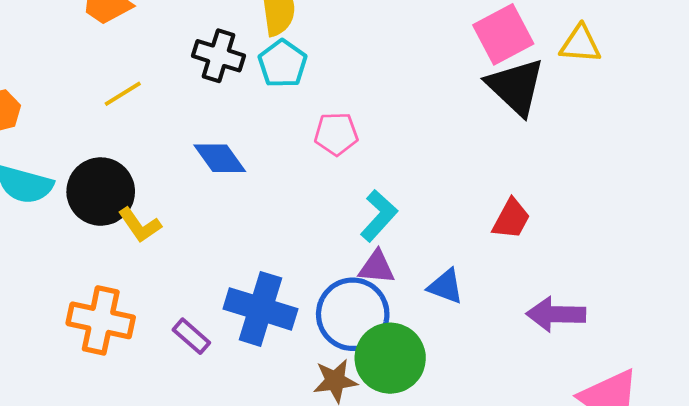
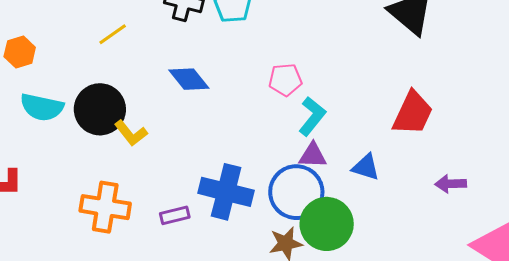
pink pentagon: (336, 134) -> (285, 80), moved
red trapezoid: (511, 219) -> (413, 113), size x1.4
purple arrow: (556, 314) -> (451, 184), size x0.7
purple rectangle: (191, 336) -> (175, 215), turned -52

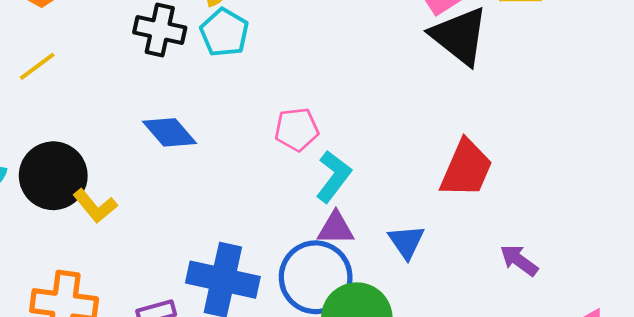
yellow line: (113, 34) -> (37, 66), moved
blue triangle: (366, 167) -> (406, 242), turned 40
purple arrow: (451, 184) -> (519, 260), turned 40

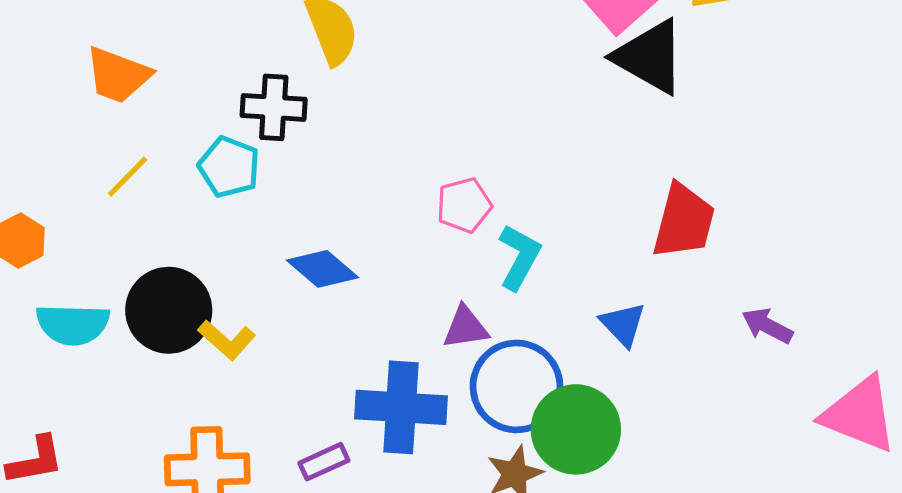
cyan pentagon: (224, 33) -> (229, 167), moved
blue diamond: (169, 132) -> (322, 269), moved
purple triangle: (336, 228) -> (466, 327), moved

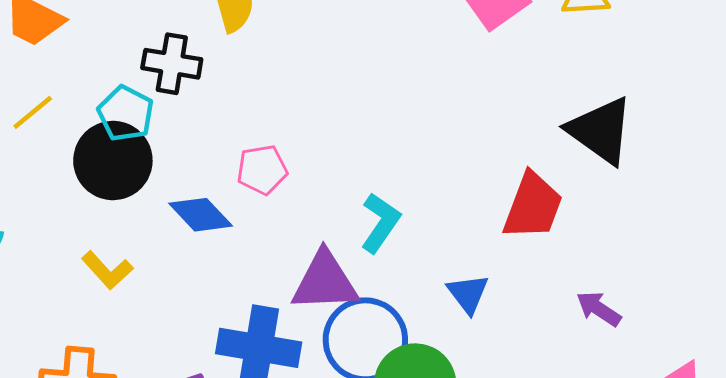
black triangle: (650, 57) -> (601, 131), moved
pink pentagon: (464, 205) -> (262, 170), moved
black circle: (169, 310) -> (113, 161), moved
purple triangle: (466, 327) -> (325, 282), size x1.6

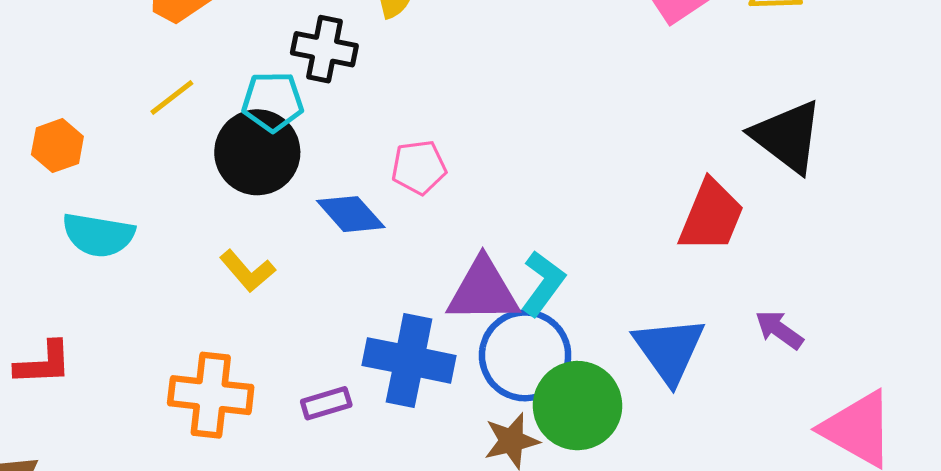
cyan pentagon: (126, 113) -> (273, 102), turned -30
cyan L-shape: (380, 223) -> (543, 283), moved
blue triangle: (468, 294) -> (669, 350), moved, size x1.6

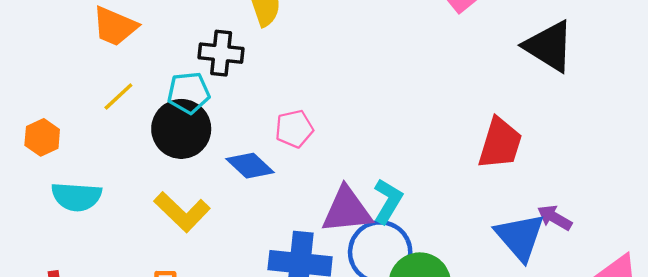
black triangle: (787, 136) -> (549, 46), moved
yellow L-shape: (247, 271) -> (182, 212), size x1.4
blue triangle: (669, 350) -> (520, 237), moved

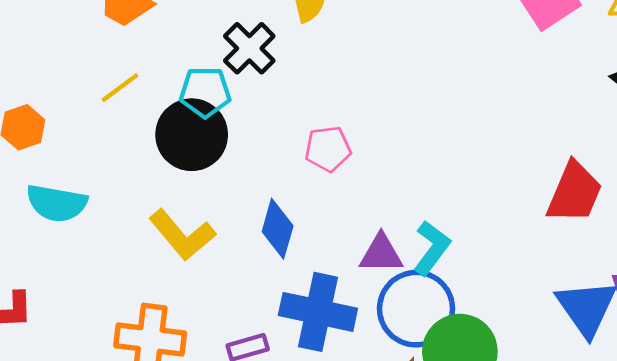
black cross: (221, 53) -> (249, 48), turned 33
blue diamond: (250, 166) -> (278, 229), moved, turned 57
purple triangle: (347, 210) -> (381, 254), size x0.7

